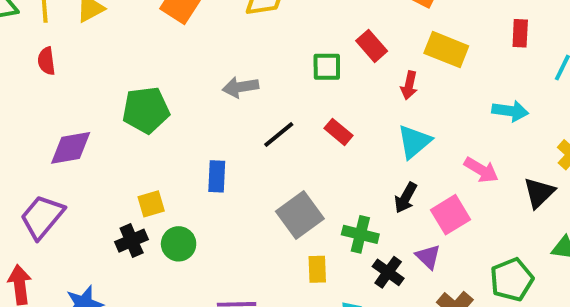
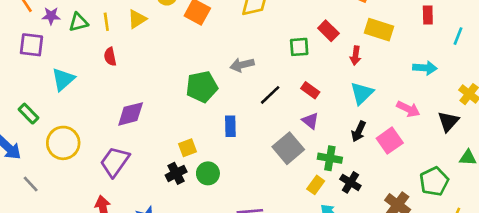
green pentagon: (146, 110) -> (202, 87), moved
purple triangle: (428, 257) -> (310, 121), moved
yellow rectangle: (317, 269) -> (316, 185), moved, turned 42

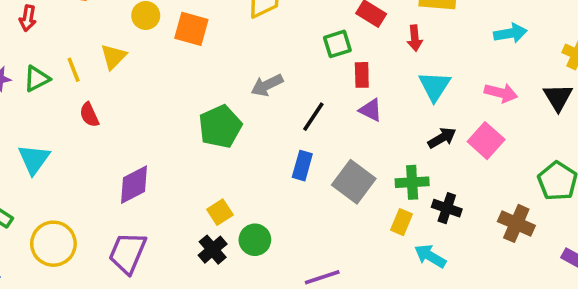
red rectangle: (310, 90) -> (362, 75), moved, turned 66
purple triangle: (310, 121) -> (371, 110), moved
blue rectangle: (230, 126) -> (302, 166), moved, turned 30
black arrow: (359, 131) -> (442, 138), turned -132

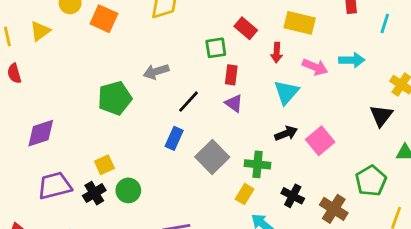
pink arrow: (501, 93) -> (315, 67), moved
black cross: (447, 208) -> (293, 196), moved
purple trapezoid: (128, 253) -> (55, 186), moved, turned 44

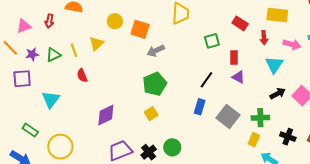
green square: (216, 48) -> (212, 41), moved
gray arrow: (156, 72) -> (156, 51), moved
yellow square: (104, 165) -> (151, 114), moved

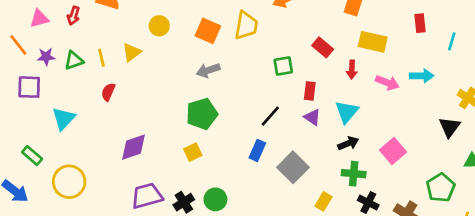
orange square: (140, 29) -> (208, 31), moved
cyan triangle: (274, 65) -> (347, 112), moved
red semicircle: (82, 76) -> (108, 92), turned 40
black arrow: (278, 93) -> (348, 143), moved
green cross: (260, 118) -> (354, 174), moved

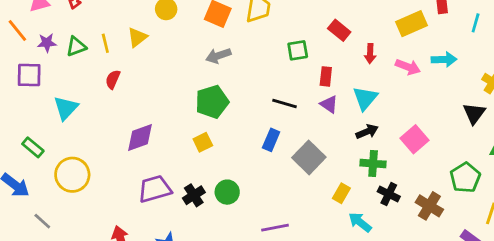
yellow rectangle: (373, 42) -> (412, 24), moved, turned -36
black line: (270, 116) -> (284, 103), turned 65

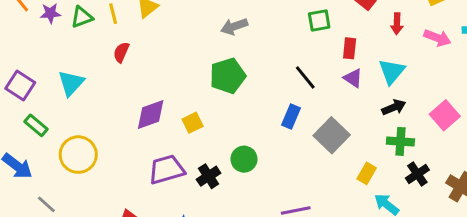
purple square: (29, 75) -> (20, 85), moved, turned 32
black line: (284, 103) -> (305, 77), turned 35
yellow square: (203, 142) -> (193, 123), moved
green circle: (227, 192) -> (244, 159), moved
black cross: (389, 194) -> (417, 174), turned 30

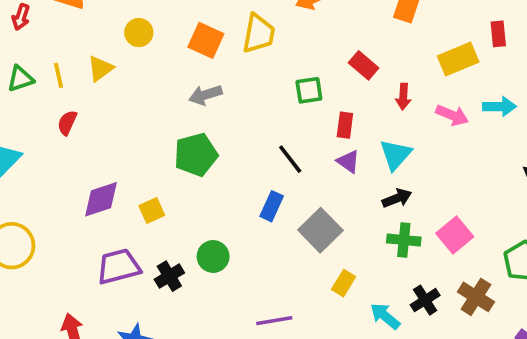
pink square: (445, 115) -> (455, 235), moved
yellow rectangle: (367, 173) -> (344, 283), moved
black cross: (417, 174) -> (425, 300), moved

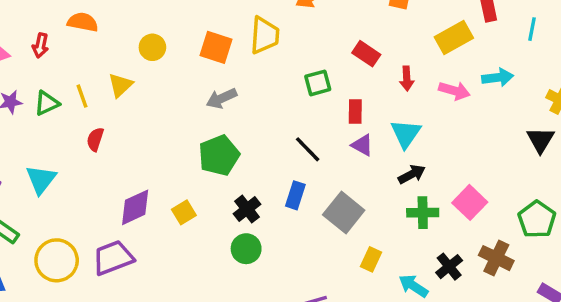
purple trapezoid: (119, 267) -> (113, 258), moved
black cross: (169, 276) -> (247, 209), moved

